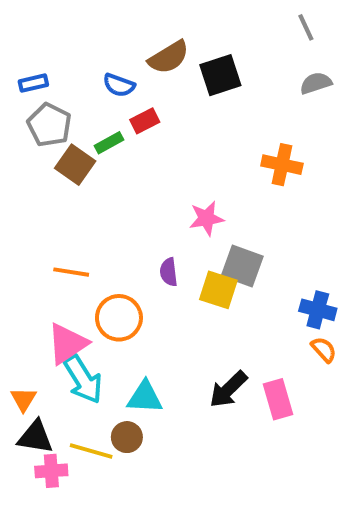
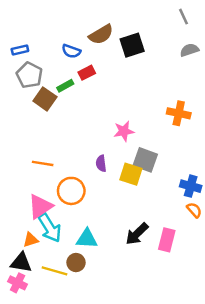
orange cross: (282, 165) -> (179, 113), moved
orange triangle: (23, 399) -> (31, 240), moved, turned 42
pink rectangle: (278, 399) -> (167, 240), turned 30
pink cross: (51, 471) -> (18, 283), moved, turned 30

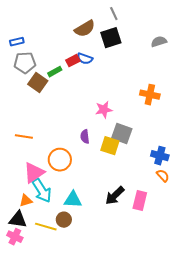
gray line: (183, 17) -> (114, 14), moved
blue semicircle: (71, 51) -> (85, 59), moved
gray pentagon: (29, 75) -> (25, 63), turned -30
orange line: (43, 163) -> (24, 137), moved

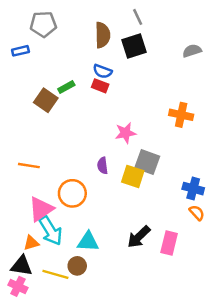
brown semicircle: (85, 29) -> (103, 35), turned -60
red rectangle: (73, 61) -> (100, 86), moved, turned 48
gray pentagon: (25, 63) -> (43, 24), moved

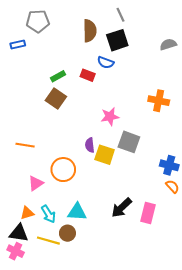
blue semicircle: (103, 71) -> (106, 62), moved
brown square: (46, 100) -> (56, 99), moved
yellow square: (133, 176) -> (105, 155), moved
pink triangle: (41, 209) -> (36, 183), size x0.7
cyan arrow: (51, 231) -> (48, 214), moved, size x0.7

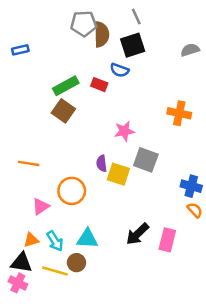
gray pentagon: (38, 21) -> (84, 24), moved
green rectangle: (58, 76) -> (66, 86), size x1.5

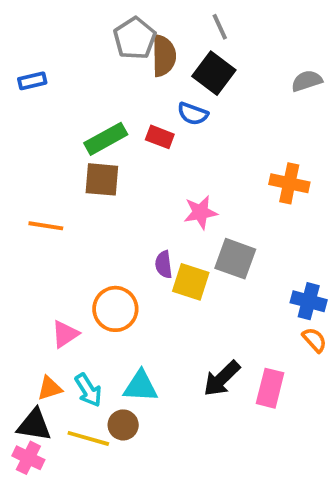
gray pentagon: (84, 24) -> (135, 38), turned -30
black square: (133, 45) -> (214, 73), turned -35
brown square: (63, 111) -> (102, 179), turned -30
orange line: (29, 163) -> (46, 226), moved

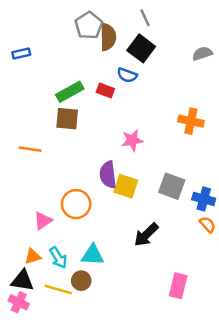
gray square: (235, 259) -> (172, 186), moved
purple semicircle: (164, 265) -> (108, 175), size x1.5
black arrow: (222, 379) -> (146, 235), moved
pink rectangle: (270, 388) -> (178, 286), moved

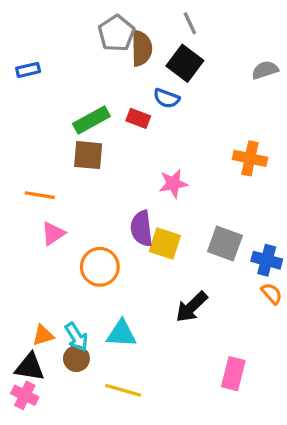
pink triangle: (43, 221) -> (53, 233), moved
brown circle: (81, 281) -> (76, 359), moved
yellow line: (58, 290) -> (123, 390), moved

